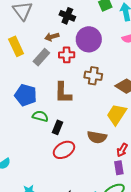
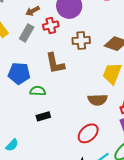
black rectangle: (58, 127) -> (43, 116), moved, turned 64
red ellipse: (64, 150) -> (88, 133), moved

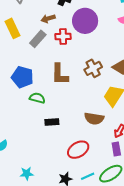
brown cross: (81, 40) -> (93, 68), moved, turned -36
black rectangle: (43, 116) -> (52, 122), moved

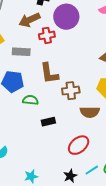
brown arrow: (48, 19) -> (29, 20), size x1.5
gray rectangle: (38, 39) -> (21, 52), moved, turned 60
brown cross: (93, 68) -> (71, 91), moved, turned 30

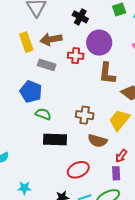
brown arrow: (29, 20) -> (51, 39), moved
brown L-shape: (49, 73) -> (107, 73), moved
black rectangle: (48, 122) -> (55, 139), size x1.6

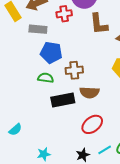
blue pentagon: (31, 92) -> (51, 53), moved
brown cross: (85, 115) -> (74, 70), moved
brown semicircle: (97, 141) -> (89, 93), moved

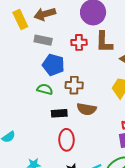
red cross: (64, 14) -> (79, 42), moved
black rectangle: (63, 100) -> (59, 113), size x0.7
red ellipse: (92, 124) -> (66, 140), moved, turned -60

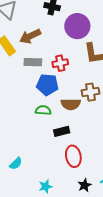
red cross: (79, 42) -> (60, 63), moved
brown cross: (74, 85) -> (91, 92), moved
brown semicircle: (87, 109) -> (71, 104), moved

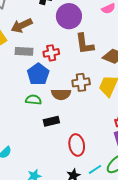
blue pentagon: (47, 85) -> (38, 74), turned 30
red ellipse: (73, 156) -> (77, 145), moved

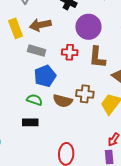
red cross: (51, 53) -> (70, 52), moved
black rectangle: (51, 121) -> (30, 122), moved

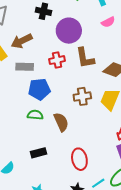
blue pentagon: (45, 76) -> (39, 89), turned 30
brown semicircle: (63, 101) -> (61, 122), moved, turned -114
black rectangle: (30, 122) -> (38, 153), moved

